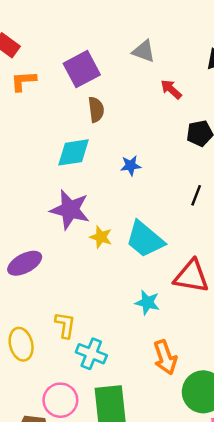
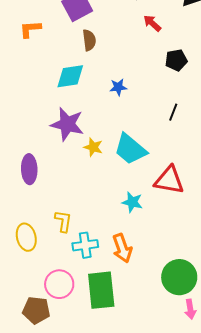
orange L-shape: (23, 81) -> (30, 29), moved
purple ellipse: (25, 263) -> (29, 169), turned -64
cyan cross: (91, 354) -> (85, 245), turned -30
orange arrow: (165, 357) -> (122, 248), moved

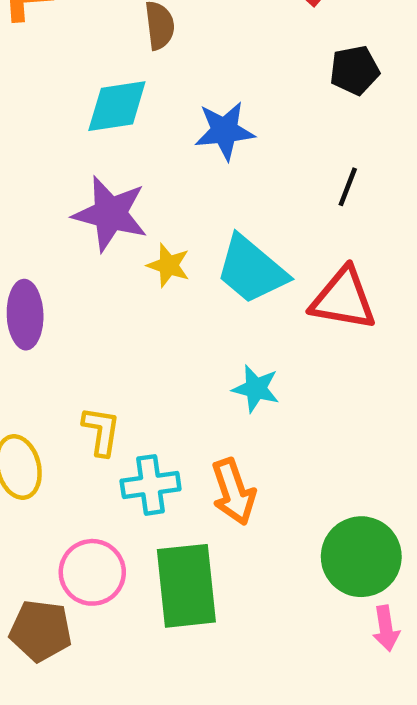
blue star: (118, 87) -> (225, 131), size x1.5
red triangle: (169, 180) -> (343, 299), moved

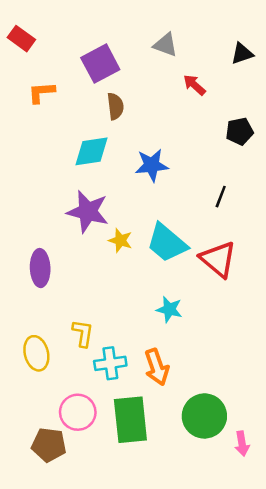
black pentagon: (355, 70) -> (240, 131), moved
red triangle: (343, 299) -> (218, 259), turned 30
green circle: (361, 557) -> (204, 416), moved

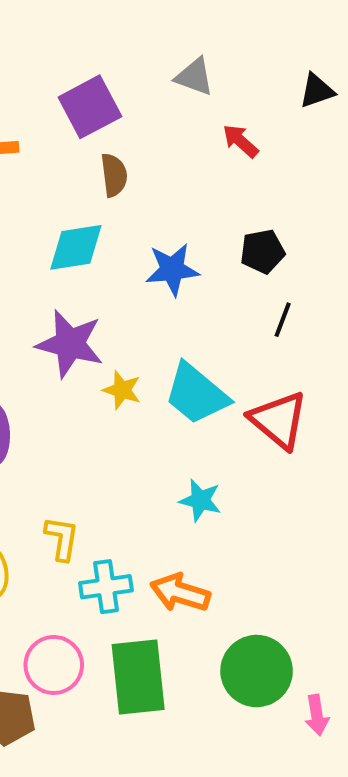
black pentagon: (240, 131) -> (263, 251), moved
orange arrow: (157, 367) -> (180, 593), turned 126

